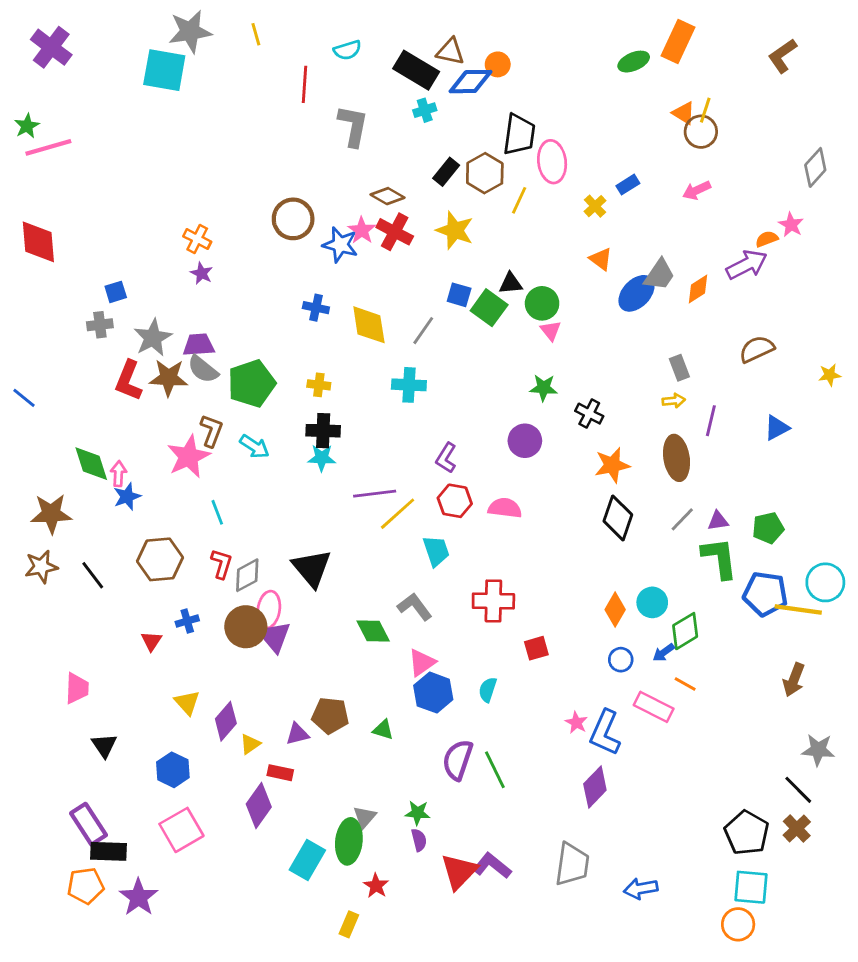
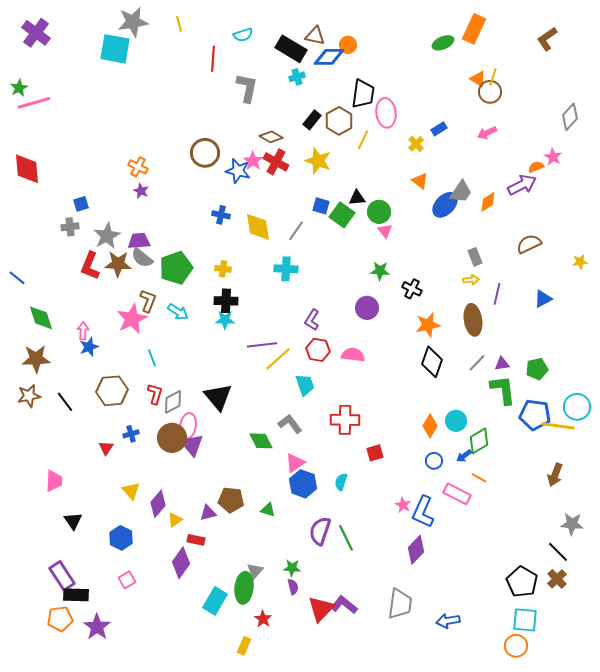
green diamond: (91, 464) -> (41, 318), moved
pink square: (181, 830) -> (127, 580), size x0.6

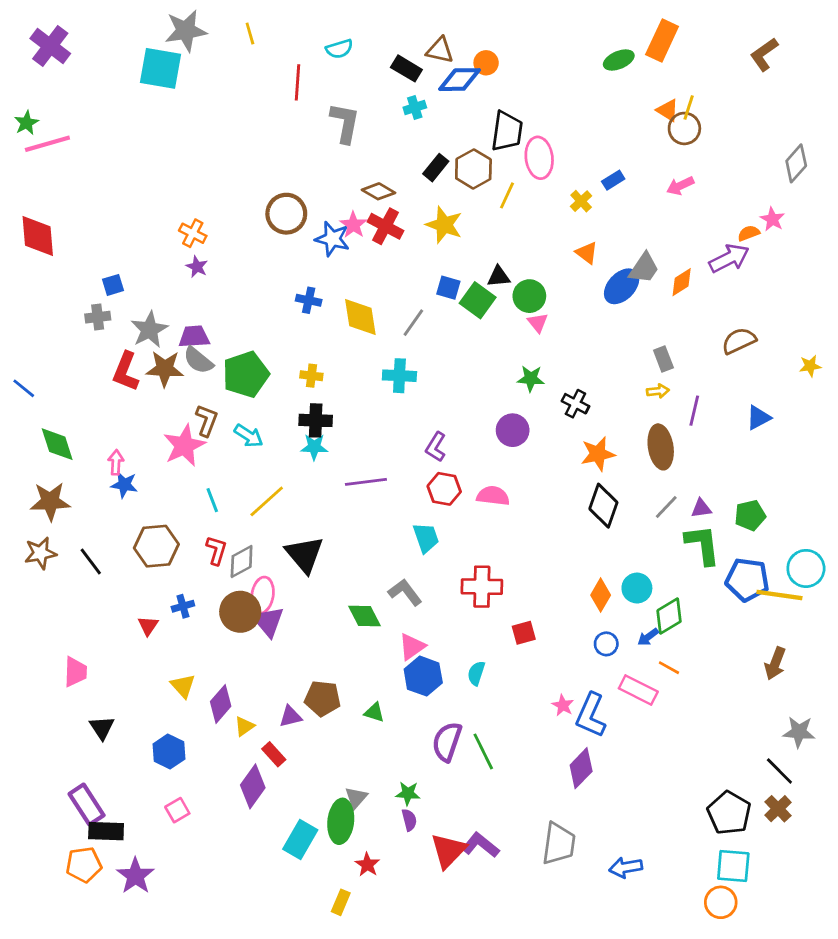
black rectangle: (291, 49) -> (406, 68), size x0.7
blue star: (89, 347) -> (124, 485), turned 30
yellow line: (278, 359) -> (267, 501), moved
red rectangle: (196, 540) -> (274, 754), turned 36

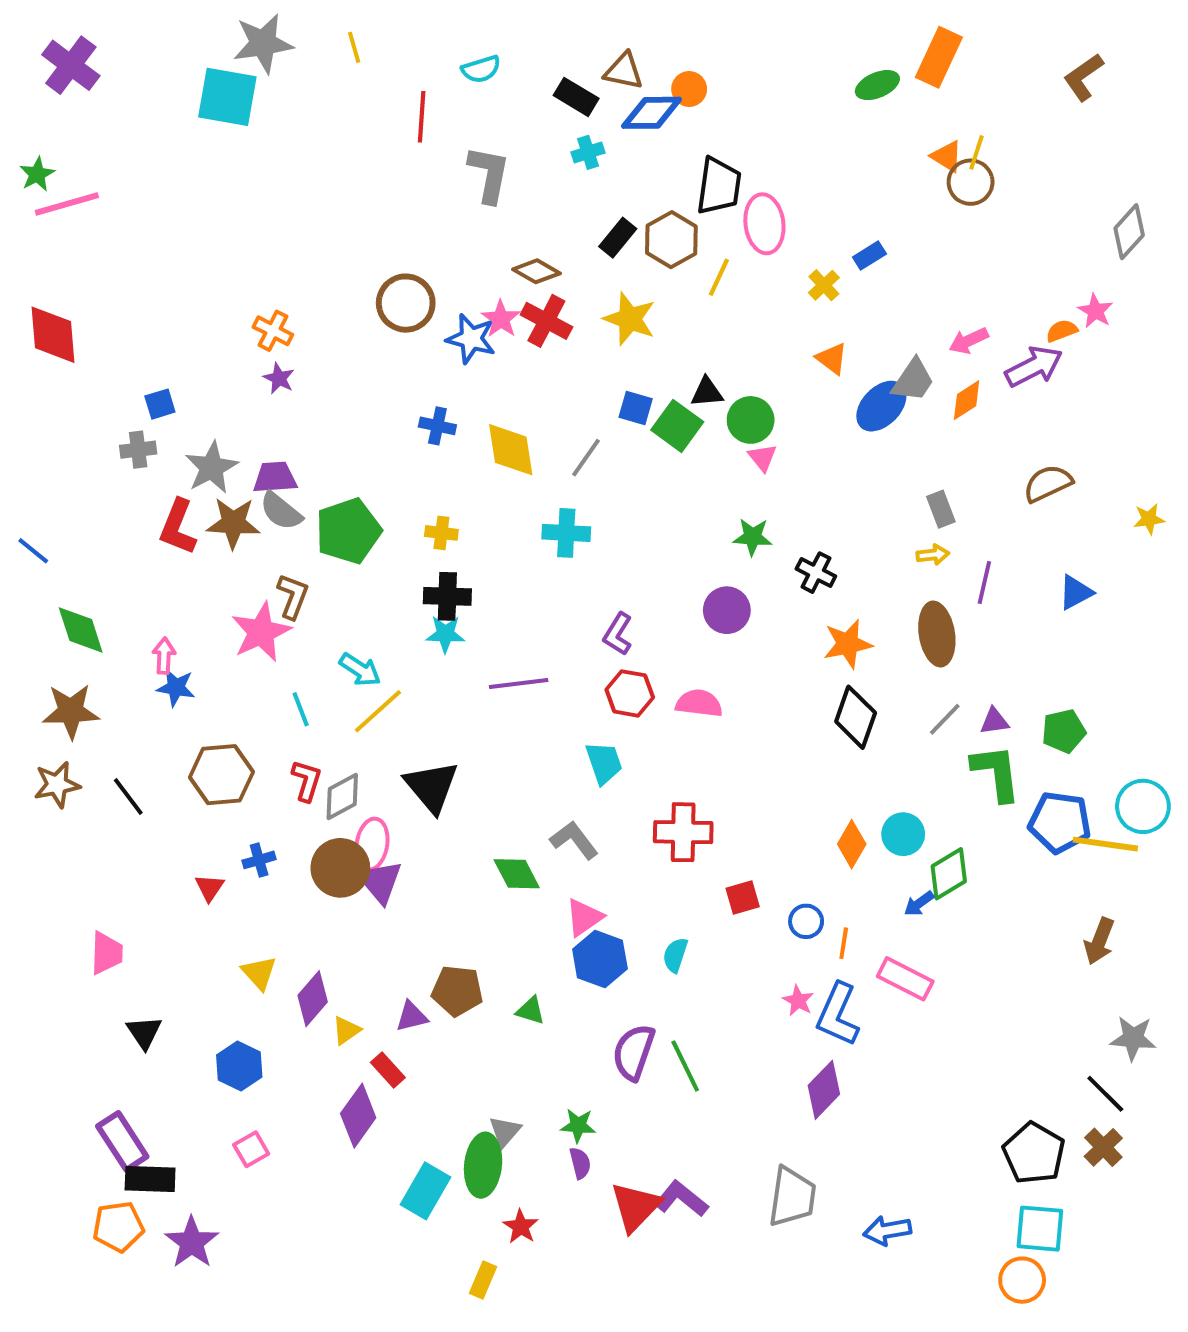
pink arrow: (680, 186) -> (969, 341), moved
cyan arrow: (249, 436) -> (360, 670), moved
blue circle: (606, 644) -> (806, 921), moved
orange line: (669, 668) -> (844, 943), moved, turned 70

